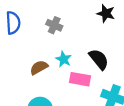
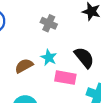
gray cross: (54, 25) -> (49, 23), moved

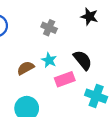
pink rectangle: (65, 78) -> (65, 79), turned -30

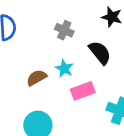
black semicircle: (83, 60) -> (100, 53), moved

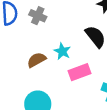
gray cross: (64, 30) -> (38, 16), moved

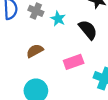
cyan star: (62, 51) -> (58, 19), moved

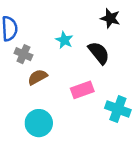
gray cross: (36, 11) -> (23, 54), moved

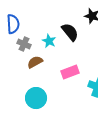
cyan star: (64, 40) -> (49, 41), moved
black semicircle: (99, 53) -> (70, 32), moved

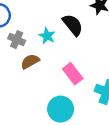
pink rectangle: (70, 72) -> (73, 74), turned 72
cyan circle: (36, 98) -> (61, 109), moved

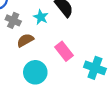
cyan circle: (61, 109) -> (35, 72), moved

